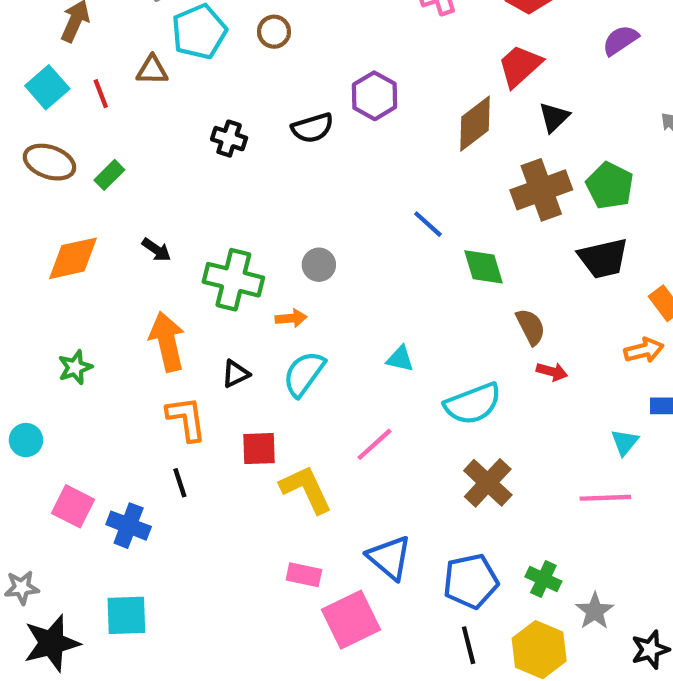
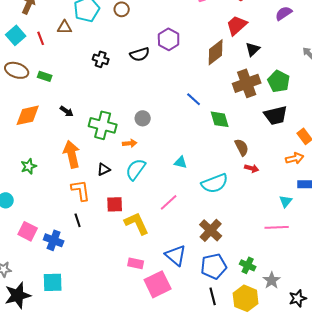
green rectangle: (109, 175) -> (45, 76), turned 64
brown cross: (488, 483) -> (211, 230), moved

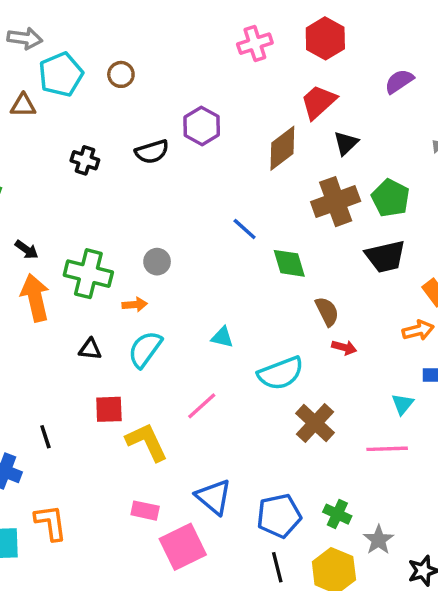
orange arrow: (72, 154) -> (35, 298), moved
black triangle: (104, 169) -> (90, 349), turned 32
orange L-shape: (81, 190) -> (51, 523), moved
brown cross: (211, 230) -> (315, 423), moved

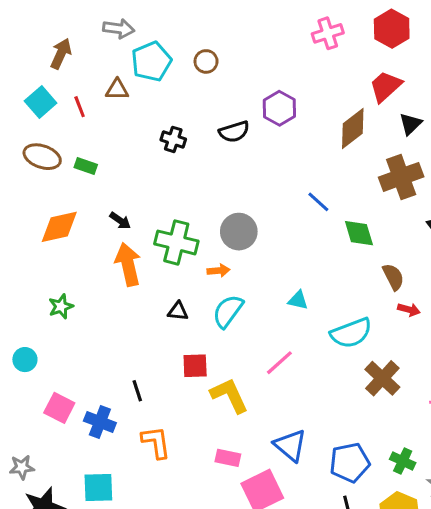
gray circle: (157, 262) -> (239, 232), size x1.5
orange L-shape: (51, 523) -> (156, 442), moved

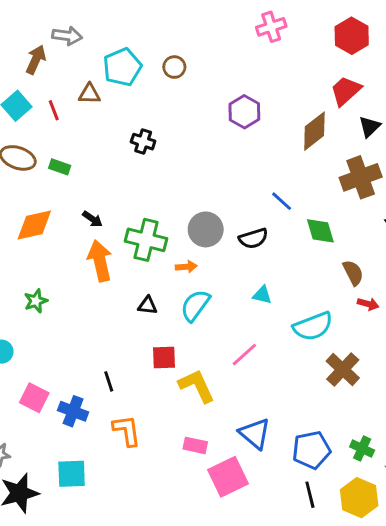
gray arrow: (119, 29) -> (67, 36), moved
pink cross: (328, 33) -> (271, 27), moved
black semicircle: (234, 132) -> (253, 238), moved

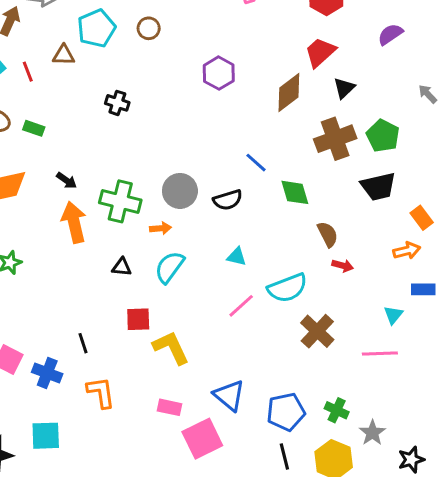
pink line: (244, 355) -> (241, 306), moved

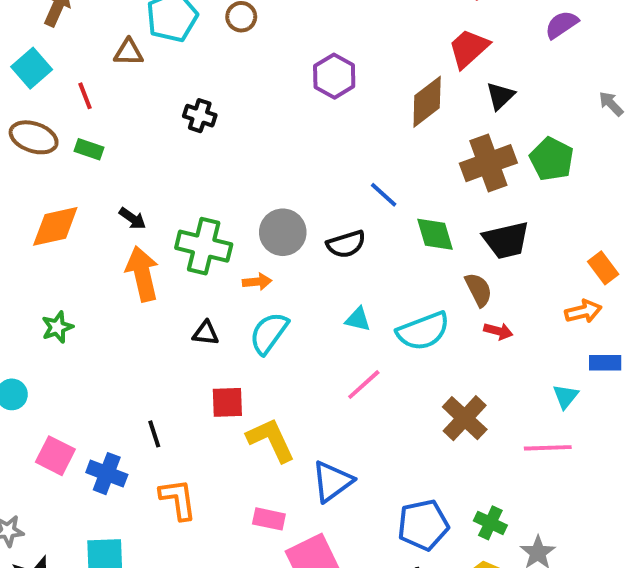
red line: (28, 72) -> (85, 96), moved
black trapezoid: (378, 186) -> (506, 240), moved
cyan semicircle: (287, 288) -> (423, 331), moved
blue triangle: (229, 395) -> (332, 481), moved, turned 44

